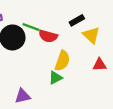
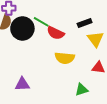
yellow semicircle: (62, 61) -> (65, 58), turned 66
green triangle: (55, 78) -> (82, 90), moved

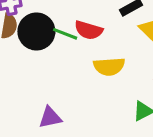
green line: (41, 22) -> (65, 34), moved

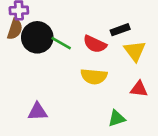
red semicircle: (89, 30) -> (95, 44), moved

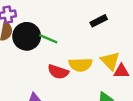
red semicircle: (95, 44) -> (58, 72), moved
yellow triangle: (135, 51) -> (110, 61), moved

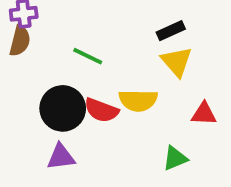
black circle: (27, 36) -> (63, 108), moved
yellow triangle: (110, 61) -> (177, 62), moved

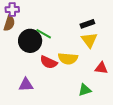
black circle: (63, 108) -> (30, 41), moved

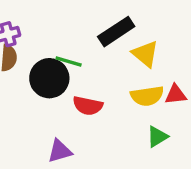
black rectangle: (87, 24) -> (116, 32), moved, size x1.5
yellow semicircle: (68, 59) -> (147, 96), moved

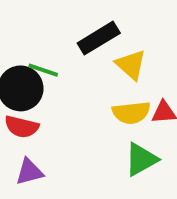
red semicircle: (88, 106) -> (22, 127), moved
green triangle: (157, 137) -> (141, 159), size x1.4

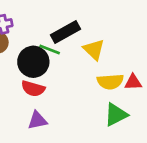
black rectangle: (99, 38) -> (65, 32), moved
yellow triangle: (131, 65) -> (94, 50), moved

